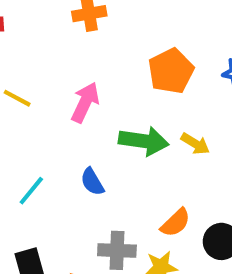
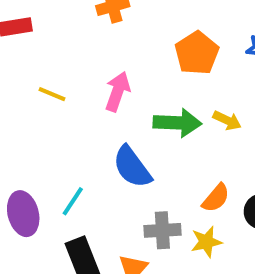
blue semicircle: (92, 182) -> (132, 167), size x1.6
cyan line: (31, 191) -> (73, 201), moved

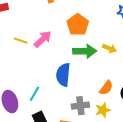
orange pentagon: (197, 53) -> (78, 25), moved
pink arrow: (118, 92) -> (43, 39), moved, turned 30
blue semicircle: (132, 167) -> (63, 75), turned 45

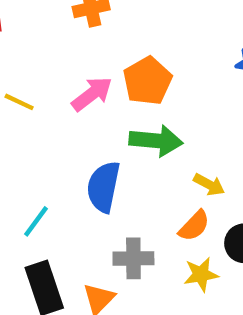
pink arrow: (43, 39) -> (92, 94), moved
yellow arrow: (109, 48) -> (209, 185), moved
yellow star: (103, 110) -> (201, 274), moved

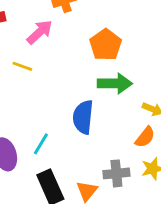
pink arrow: (92, 94) -> (40, 32), moved
gray cross: (133, 258) -> (116, 173), moved

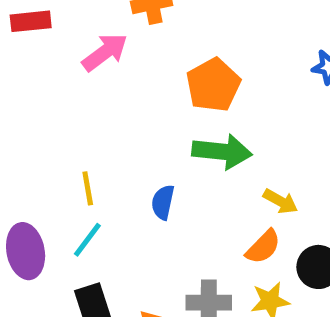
yellow line: (22, 66) -> (88, 188), moved, turned 54
blue semicircle: (83, 117) -> (163, 202), size x0.6

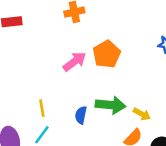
pink arrow: (105, 52) -> (75, 61), moved
green arrow: (222, 152) -> (111, 105), moved

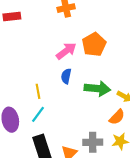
blue semicircle: (81, 115) -> (66, 76), moved

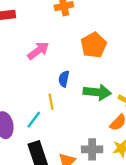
pink arrow: (66, 51) -> (38, 51), moved
yellow line: (38, 91) -> (51, 102), moved

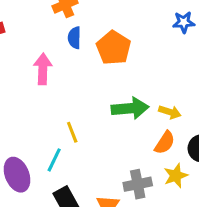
pink arrow: (38, 51) -> (43, 69), turned -40
blue semicircle: (64, 79) -> (74, 38), moved

